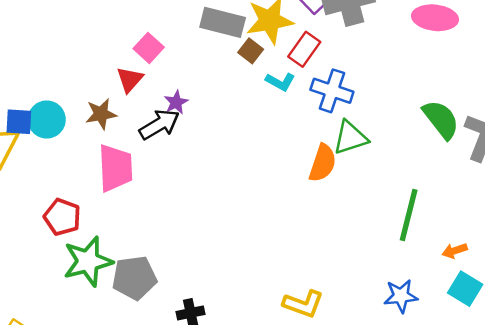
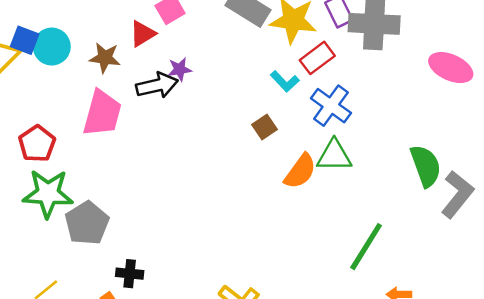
brown square: (251, 51) -> (264, 127), moved
gray pentagon: (134, 278) -> (87, 223), turned 30

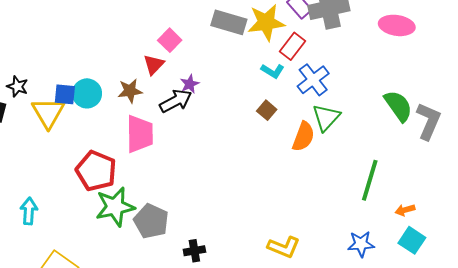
blue cross: (331, 106) -> (313, 80), turned 32
red pentagon: (37, 144) -> (96, 171), size x1.4
green triangle: (334, 156) -> (326, 117), turned -32

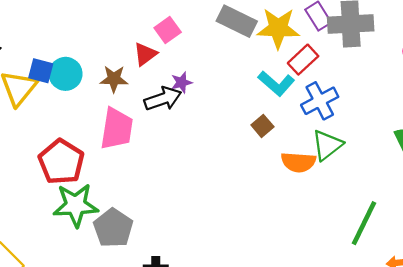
cyan L-shape: (273, 71) -> (276, 83), size x1.4
orange semicircle: (303, 137) -> (298, 162), turned 64

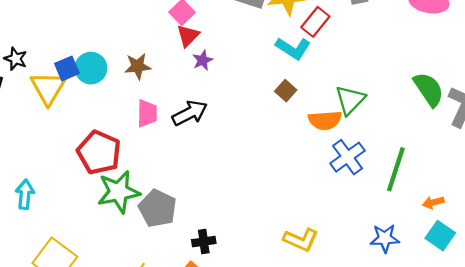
red triangle: (145, 54) -> (188, 36), moved
blue square: (41, 71) -> (67, 68), turned -30
black arrow: (163, 99) -> (190, 113), moved
blue cross: (320, 101) -> (348, 157), moved
pink trapezoid: (117, 129) -> (147, 113), size x0.7

